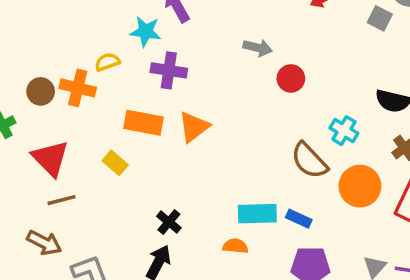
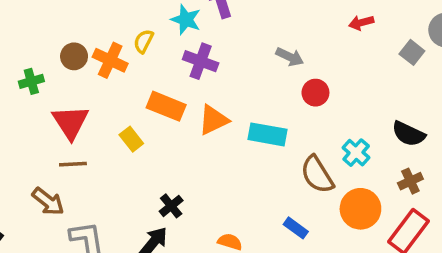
yellow semicircle: (107, 62) -> (144, 41), turned -55
cyan rectangle: (257, 214) -> (268, 134), moved

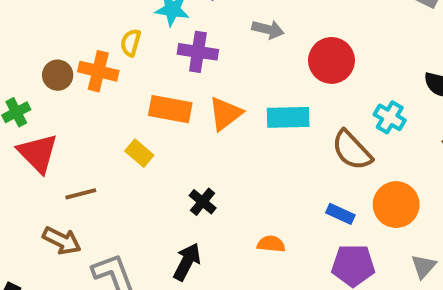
gray arrow: (290, 57) -> (268, 29), moved
red circle: (315, 93) -> (331, 60), size x1.5
red triangle: (70, 122) -> (38, 153), moved
black cross: (171, 206) -> (203, 202), moved
orange circle: (360, 209) -> (396, 205), moved

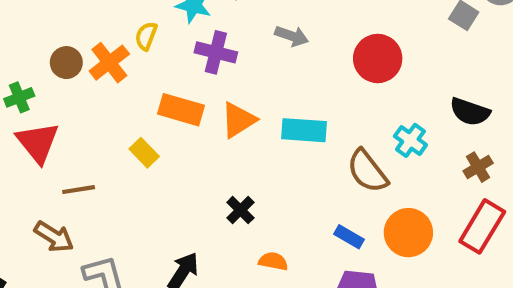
red circle: (331, 60) -> (378, 58), moved
orange cross: (98, 71) -> (109, 63), turned 33
black cross: (203, 202) -> (240, 210), moved

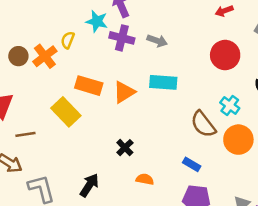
purple cross: (216, 52) -> (122, 38), moved
red circle: (378, 58) -> (225, 55), moved
cyan rectangle: (304, 130) -> (163, 82), moved
yellow rectangle: (144, 153) -> (66, 112), size x1.6
orange circle: (408, 233) -> (238, 140), moved

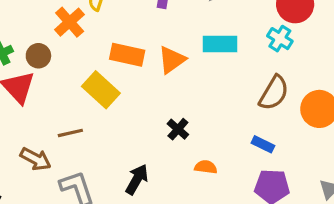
brown circle: (18, 56) -> (38, 56), moved
cyan cross: (230, 105) -> (280, 39), moved
brown semicircle: (203, 124) -> (274, 93), turned -108
brown line: (25, 134) -> (70, 133), moved

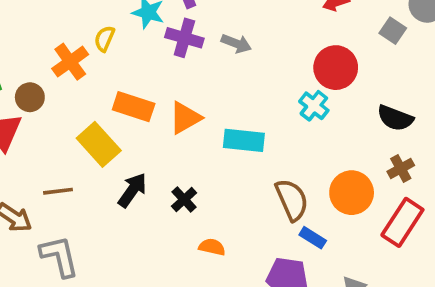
cyan rectangle: (220, 44) -> (244, 140), moved
brown semicircle: (274, 93) -> (292, 200), moved, turned -60
blue rectangle: (263, 144) -> (313, 238), moved
black arrow: (137, 179) -> (132, 190), moved

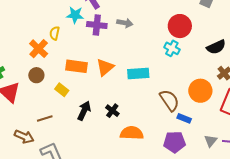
brown circle: (30, 97) -> (36, 75), moved
black semicircle: (395, 118) -> (216, 47), turned -36
yellow rectangle: (99, 144) -> (62, 90), size x0.6
orange semicircle: (212, 247) -> (132, 133), size x1.6

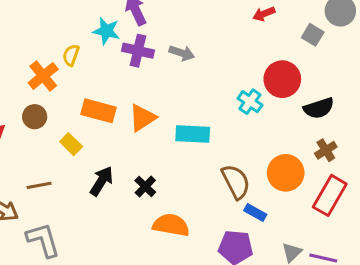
red circle: (180, 26) -> (282, 79), moved

